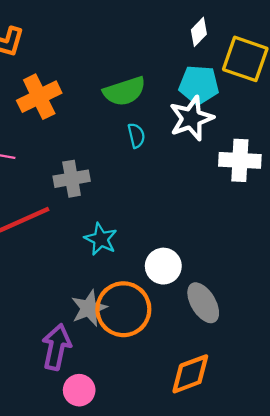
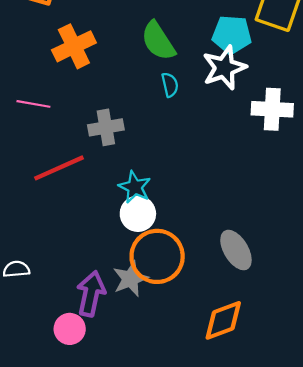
green semicircle: (124, 91) -> (158, 41), turned 75
white circle: (163, 266) -> (138, 214), moved
gray star: (89, 308) -> (130, 279), moved
pink circle: (79, 390) -> (70, 329), moved

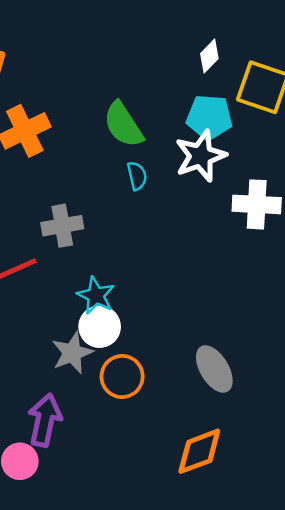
orange circle: (157, 256) -> (122, 377), size x0.7
gray star: (130, 279) -> (72, 353), moved

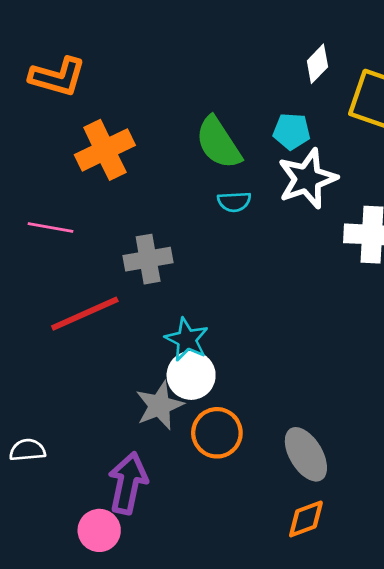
cyan pentagon: (209, 117) -> (292, 131), moved, size x0.7
cyan semicircle: (137, 176) -> (234, 202), turned 100
gray ellipse: (214, 369) -> (306, 454), moved
orange diamond: (199, 451) -> (306, 519), size x0.7

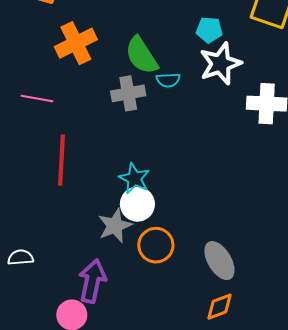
green semicircle: (218, 143) -> (142, 55), moved
gray cross: (148, 259) -> (128, 93), moved
red line: (85, 314) -> (62, 160), turned -63

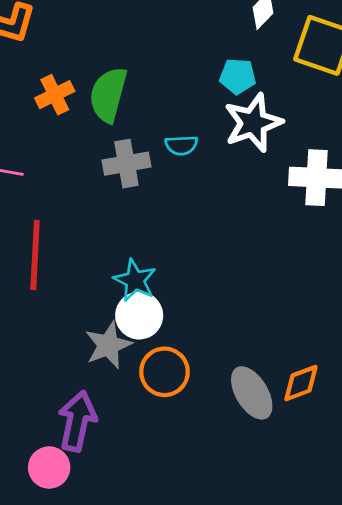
orange cross: (76, 43) -> (55, 95), size x0.7
green semicircle: (142, 55) -> (108, 95), moved, turned 48
orange diamond: (219, 307) -> (301, 383), moved

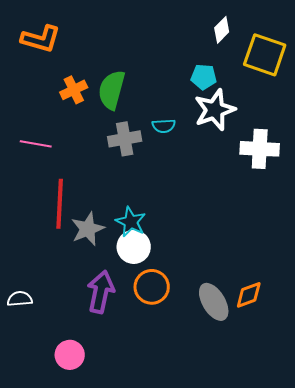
gray star: (108, 345) -> (88, 229), moved
purple arrow: (77, 421) -> (101, 292), moved

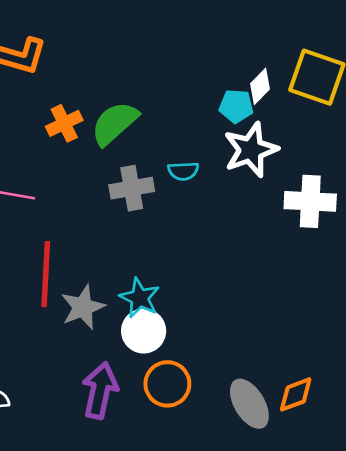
white diamond: (222, 30) -> (260, 86), moved
green semicircle: (112, 90) -> (115, 123), turned 33

